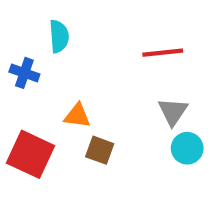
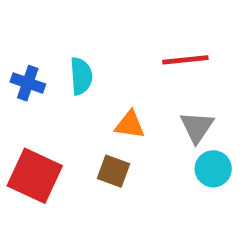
cyan semicircle: (59, 36) -> (81, 76), moved
orange triangle: (77, 116) -> (130, 125), moved

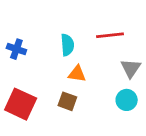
cyan semicircle: (81, 76) -> (67, 45), moved
gray triangle: (197, 127) -> (131, 68), moved

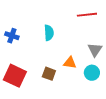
red line: (110, 35) -> (87, 15), moved
orange triangle: (77, 74) -> (70, 63), moved

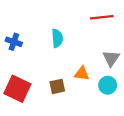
brown square: (49, 74) -> (57, 86), turned -32

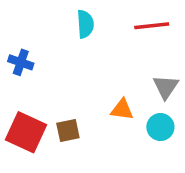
cyan semicircle: (57, 38) -> (85, 24), moved
brown square: (57, 86) -> (68, 131), moved

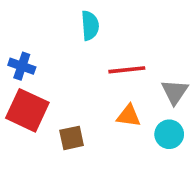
red line: (152, 26) -> (127, 70), moved
red square: (26, 132) -> (27, 110), moved

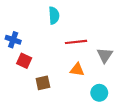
red square: (27, 110) -> (24, 61), moved, size x0.6
cyan circle: (169, 134) -> (99, 93), moved

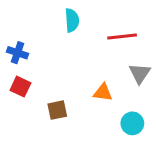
red line: (76, 42) -> (122, 36), moved
red square: (24, 61) -> (20, 87), moved

